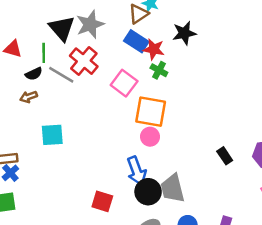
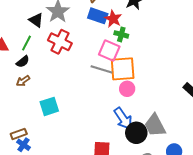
black triangle: (62, 28) -> (36, 20), size x0.7
red star: (154, 49) -> (113, 19), turned 30
green line: (44, 53) -> (27, 43), turned 42
gray line: (61, 75) -> (101, 69), moved
pink square: (124, 83) -> (109, 50), moved

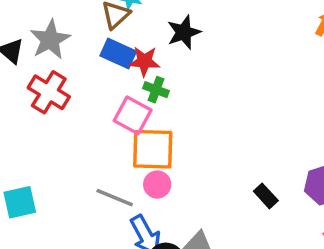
red star: (113, 19) -> (144, 61), turned -30
gray line: (101, 69) -> (115, 198), moved

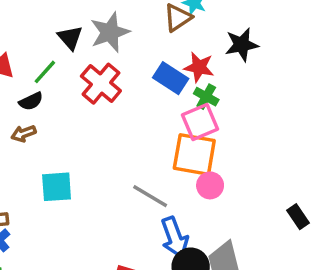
blue rectangle: (118, 54) -> (171, 78), moved
pink square: (133, 115) -> (200, 122), moved, turned 30
pink circle: (157, 185) -> (210, 185), moved

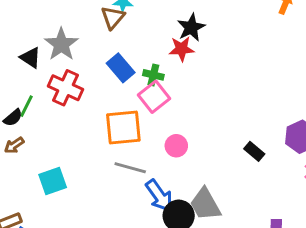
black star: (242, 45) -> (191, 27), moved
red star: (199, 67) -> (182, 49), moved
green line: (45, 72) -> (26, 106), moved
blue rectangle: (171, 78) -> (121, 68), turned 32
orange square: (194, 154) -> (123, 127), moved

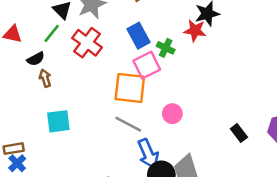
pink square: (154, 97) -> (147, 65), moved
green line: (26, 106) -> (52, 33), moved
brown arrow: (14, 145) -> (45, 78), moved, turned 96

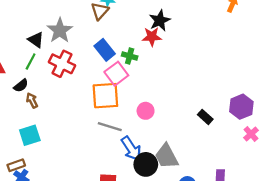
cyan square: (58, 121) -> (30, 135), moved

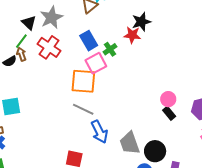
green cross: (130, 56) -> (110, 49), turned 32
brown arrow: (32, 100) -> (21, 54), moved
pink circle: (146, 111) -> (168, 99), moved
black circle: (146, 164) -> (155, 151), moved

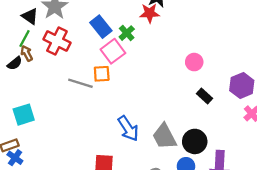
orange square: (83, 81) -> (102, 74), size x0.6
pink circle: (168, 99) -> (194, 62), moved
gray line: (83, 109) -> (80, 83), moved

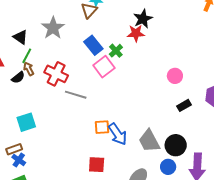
black triangle: (30, 16) -> (20, 37), moved
red cross: (57, 41) -> (56, 74), moved
orange square: (102, 74) -> (102, 127), moved
black rectangle: (204, 96) -> (184, 105), turned -72

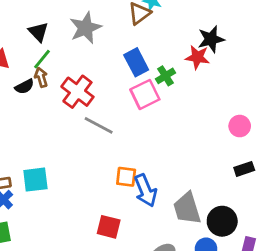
cyan square: (26, 122) -> (35, 180), moved

